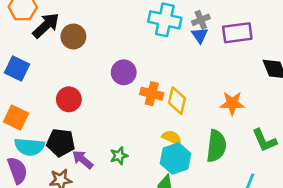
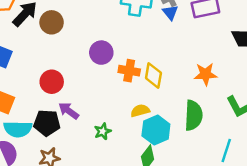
yellow semicircle: (172, 138) -> (140, 111), moved, turned -36
purple arrow: (83, 160) -> (69, 111), moved

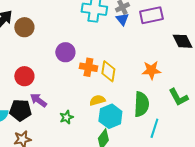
cyan line: (226, 150) -> (154, 128), moved

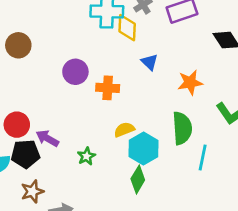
blue triangle: (122, 19) -> (150, 62), moved
yellow diamond: (108, 71) -> (127, 28), moved
red circle: (24, 76) -> (17, 125), moved

